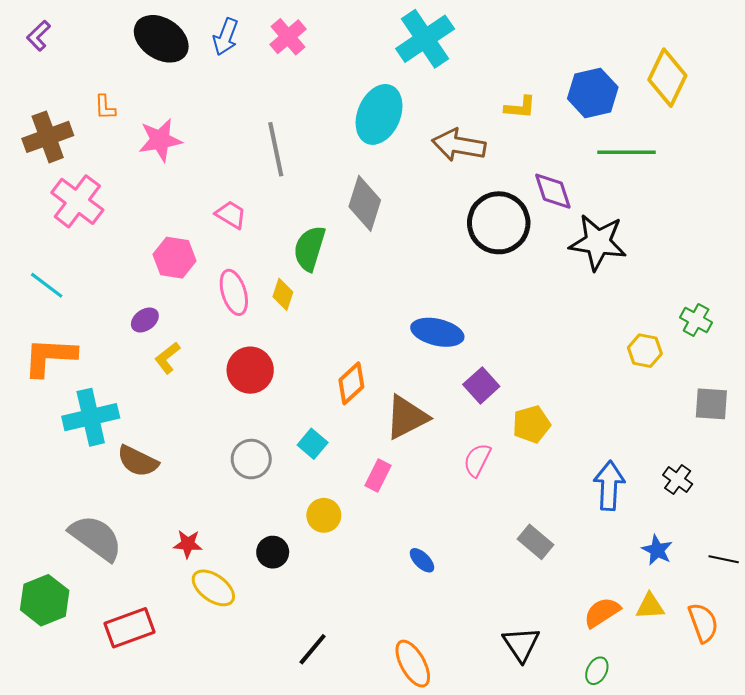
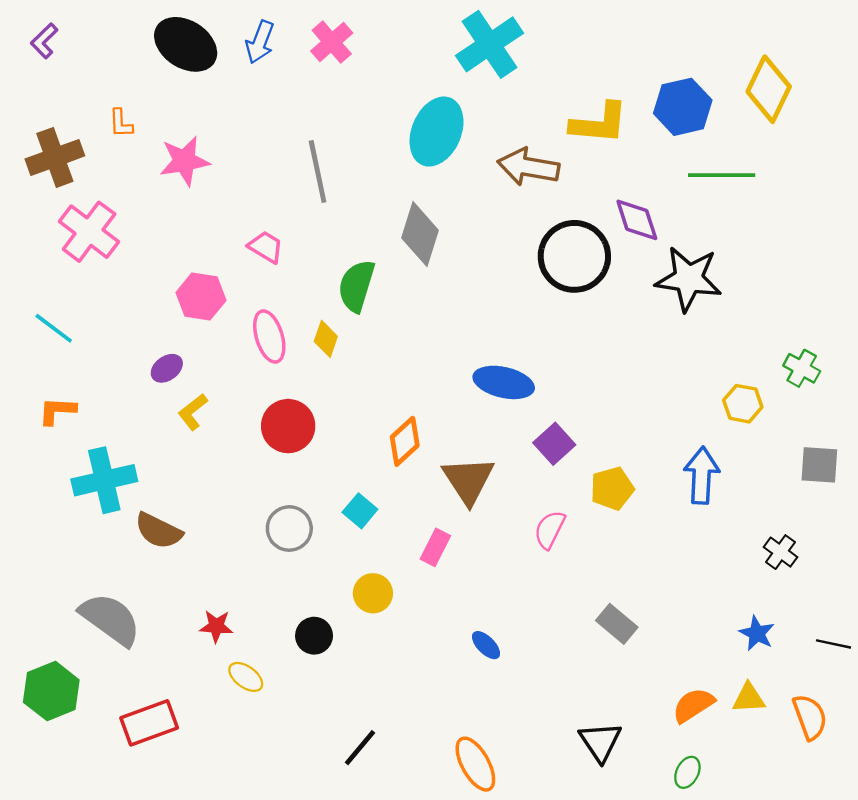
yellow L-shape: (520, 107) -> (599, 123), size x1.6
orange L-shape: (50, 357) -> (57, 411), size x0.6
brown triangle: (407, 417) -> (468, 480), turned -36
blue arrow: (609, 486) -> (702, 475), moved
yellow ellipse: (213, 588) -> (246, 677), size x0.7

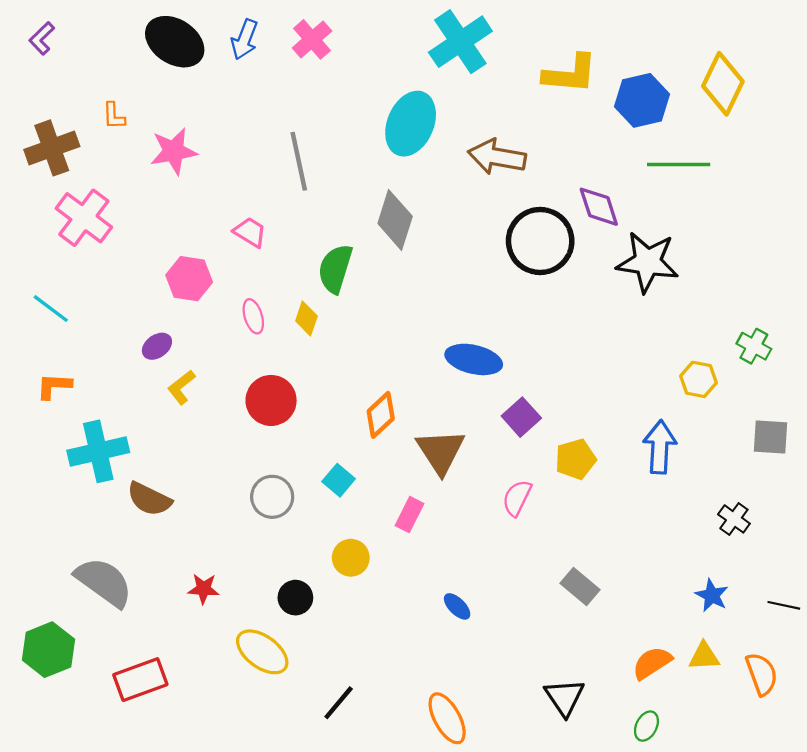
yellow L-shape: (599, 123) -> (570, 74), moved
pink ellipse: (269, 336) -> (253, 316), size x0.7
yellow ellipse: (246, 677) -> (262, 652), moved, size x1.6

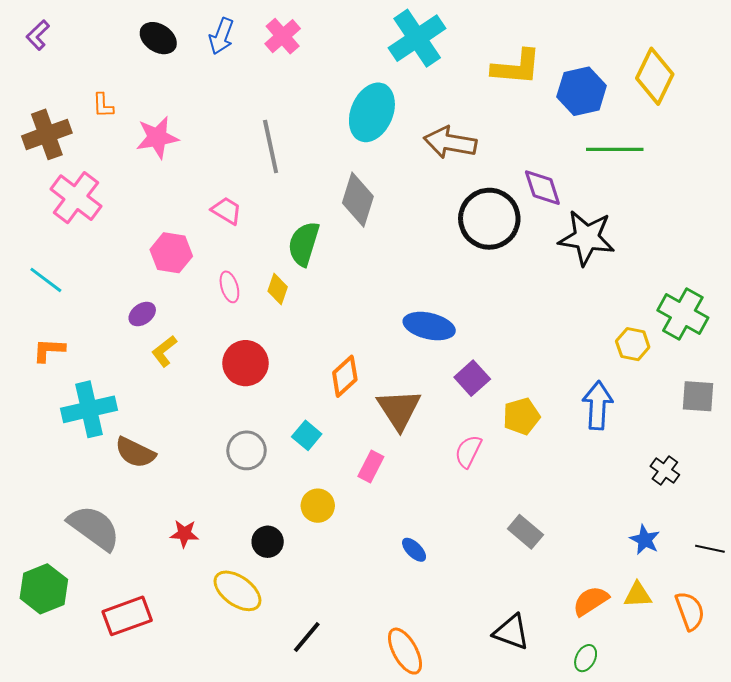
black ellipse: (175, 42) -> (158, 38), size x0.7
green cross: (754, 346) -> (683, 314), size x1.6
black triangle: (565, 697) -> (511, 632), turned -36

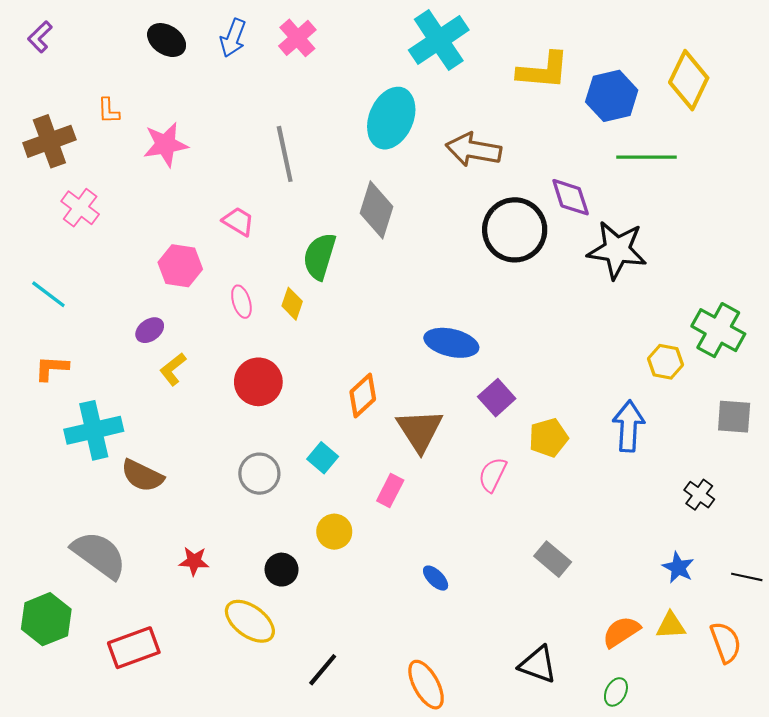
pink cross: (76, 198) -> (80, 208), size x0.7

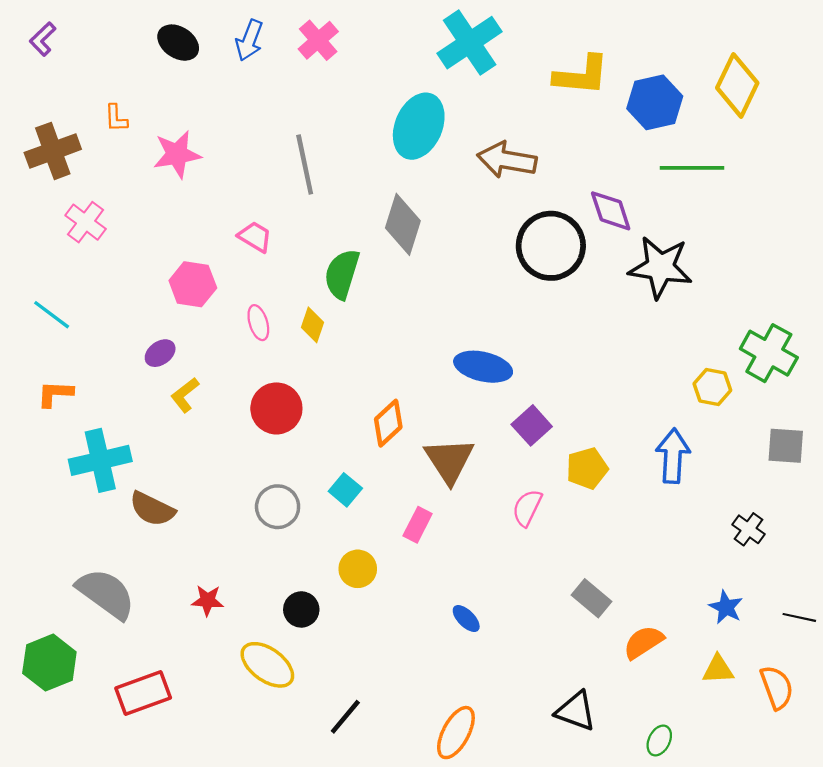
orange semicircle: (621, 632) -> (643, 642), moved
orange ellipse: (426, 685) -> (456, 733), turned 57

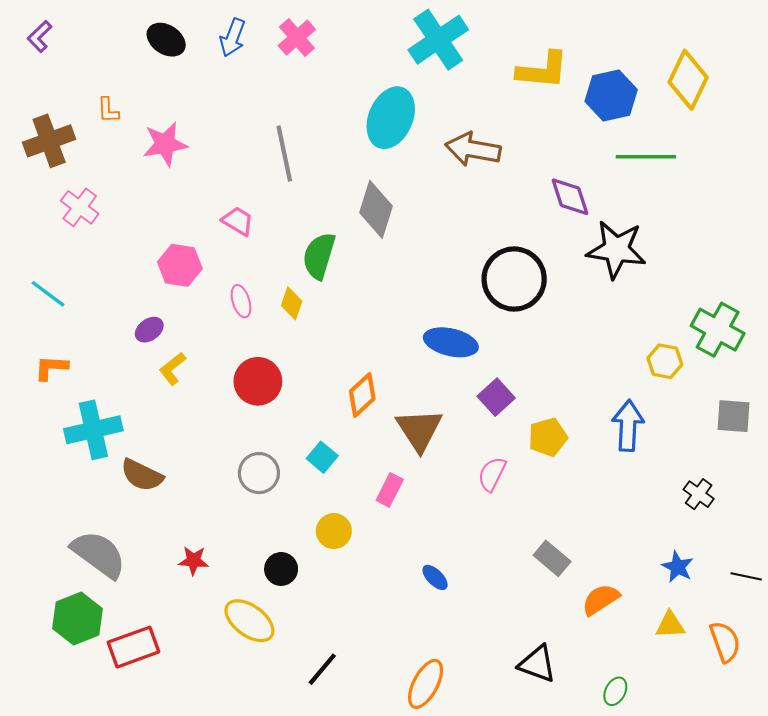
black circle: (551, 246) -> (514, 279), moved
green hexagon: (49, 663) -> (78, 619), moved

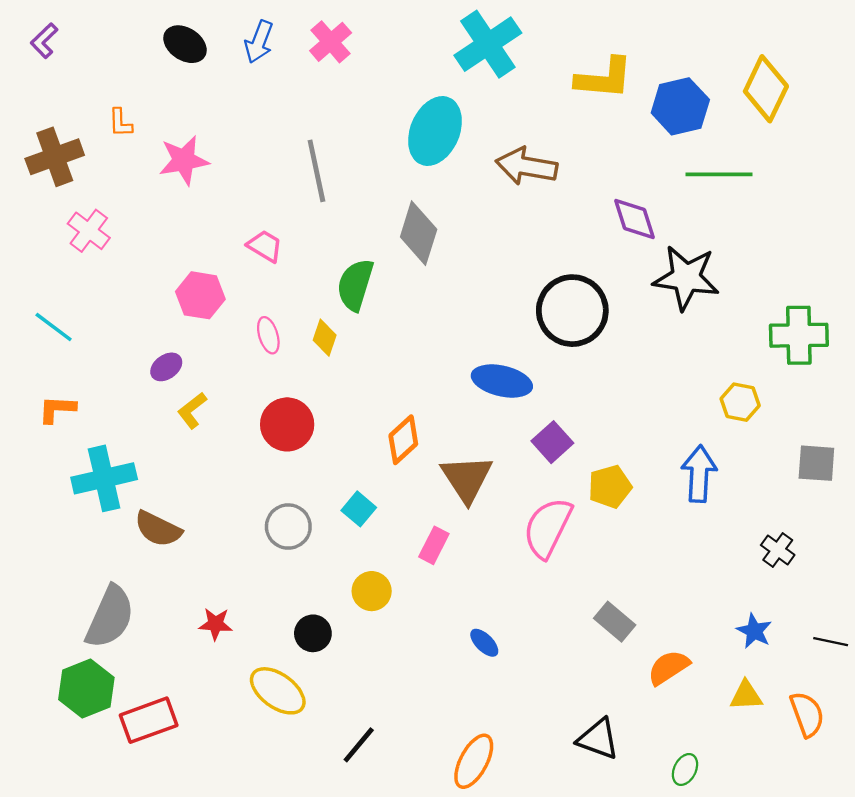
green cross: (718, 330) -> (799, 335), moved, turned -30
pink semicircle: (492, 474) -> (548, 528), size x1.6
gray semicircle: (99, 554) -> (110, 617), turned 78

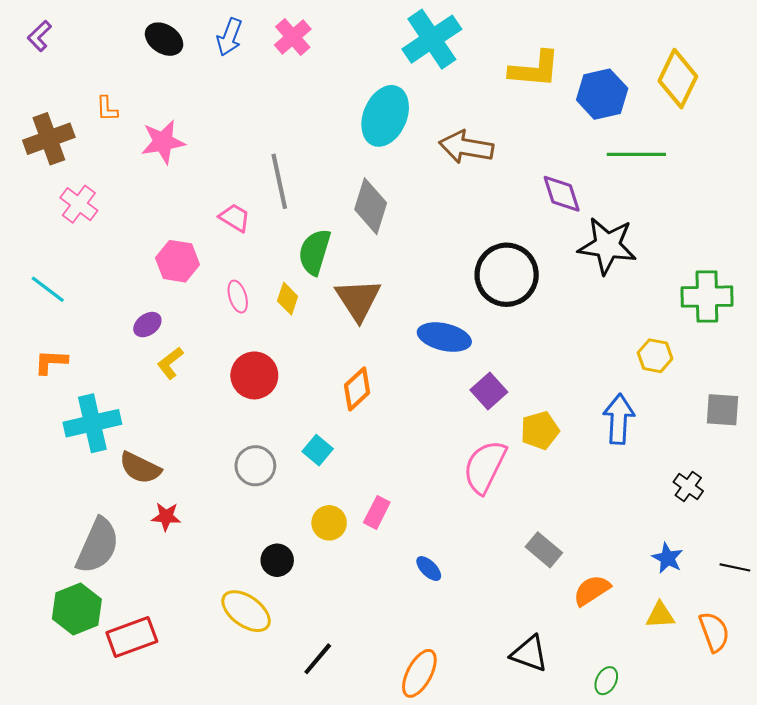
gray line: (316, 171) -> (279, 181), moved
brown triangle: (467, 478) -> (358, 300), moved
pink rectangle: (434, 545) -> (377, 512), moved
red star: (216, 624) -> (166, 517), moved

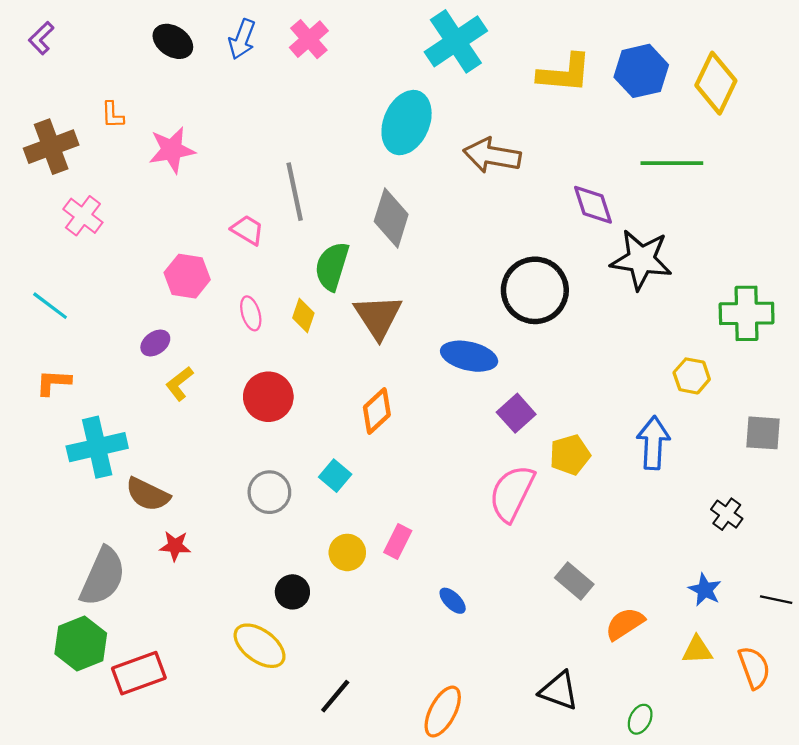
blue hexagon: (602, 94) -> (641, 71), moved

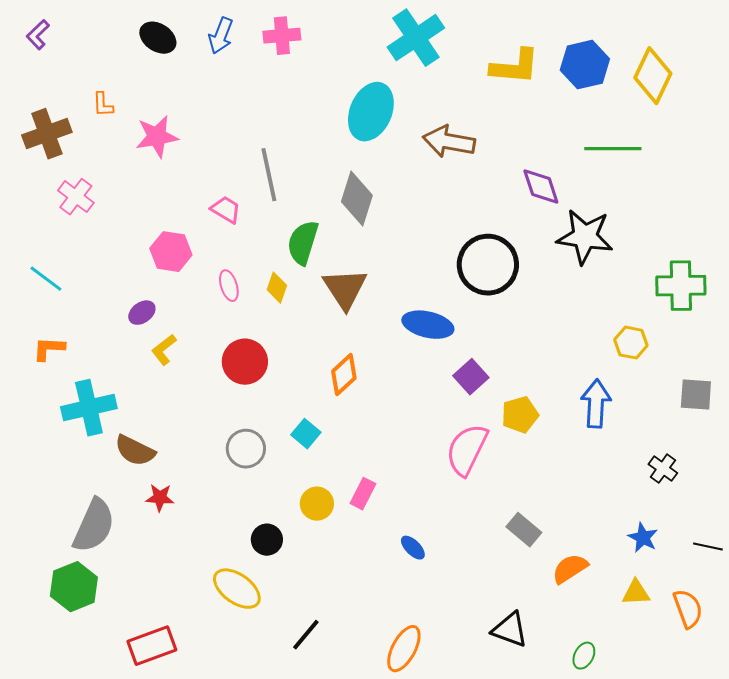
pink cross: (309, 39) -> (282, 36), turned 36
red rectangle: (139, 673) -> (152, 646), moved

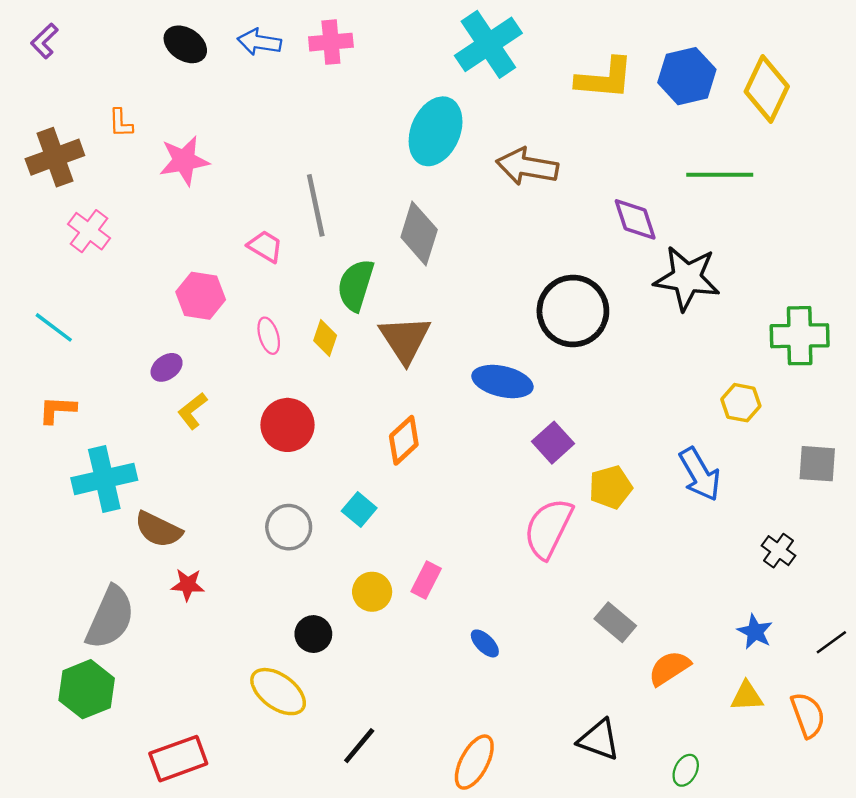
blue arrow: (221, 36) -> (259, 42), turned 78
blue arrow: (596, 404) -> (700, 474), turned 147
black line: (708, 547) -> (831, 642), turned -48

